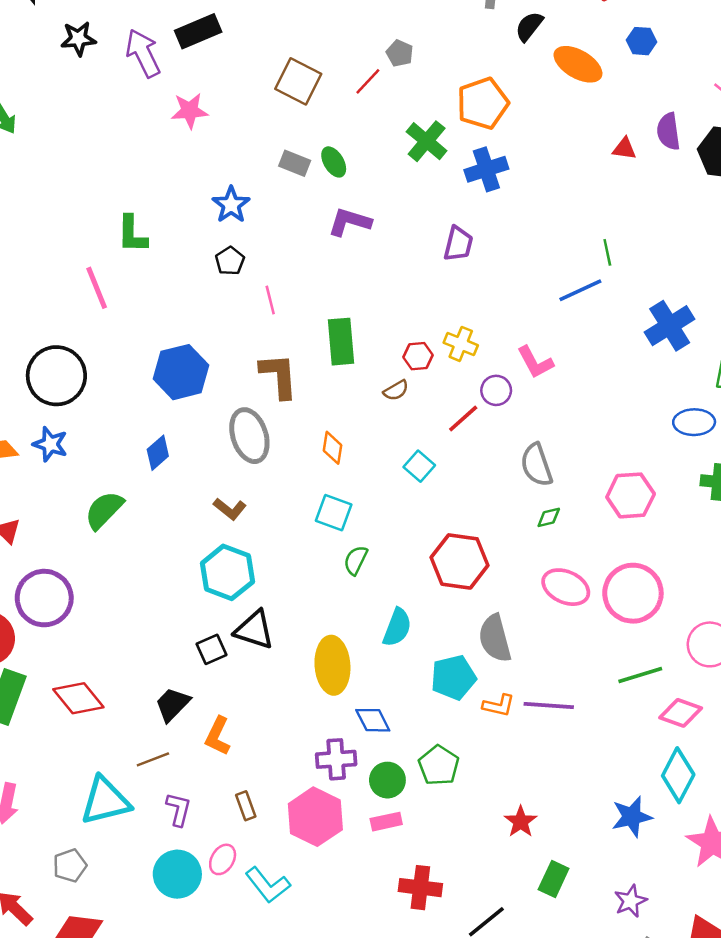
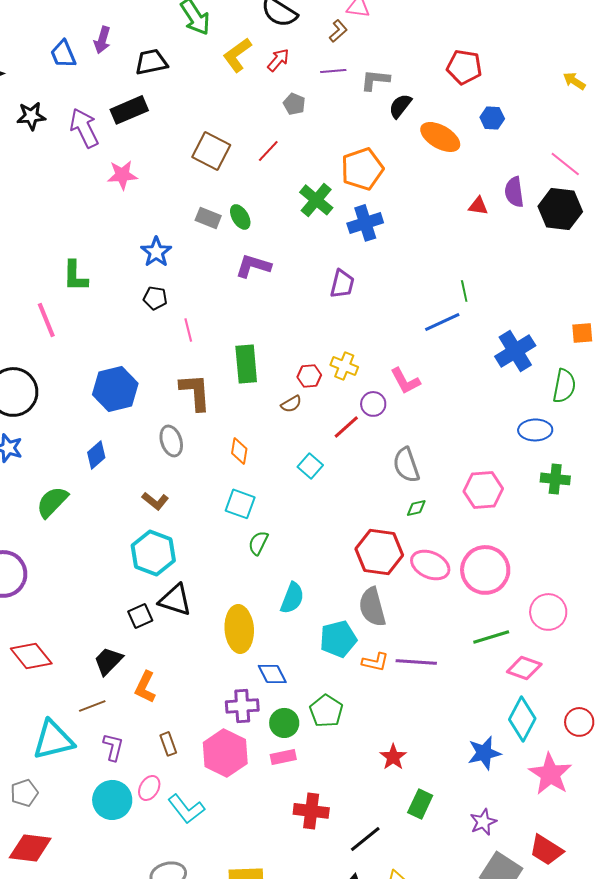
gray pentagon: (400, 53) -> (294, 104), moved
black pentagon: (230, 261) -> (155, 298), turned -30
gray ellipse: (249, 436) -> (171, 441), size x0.7
red hexagon: (460, 561) -> (379, 552), moved

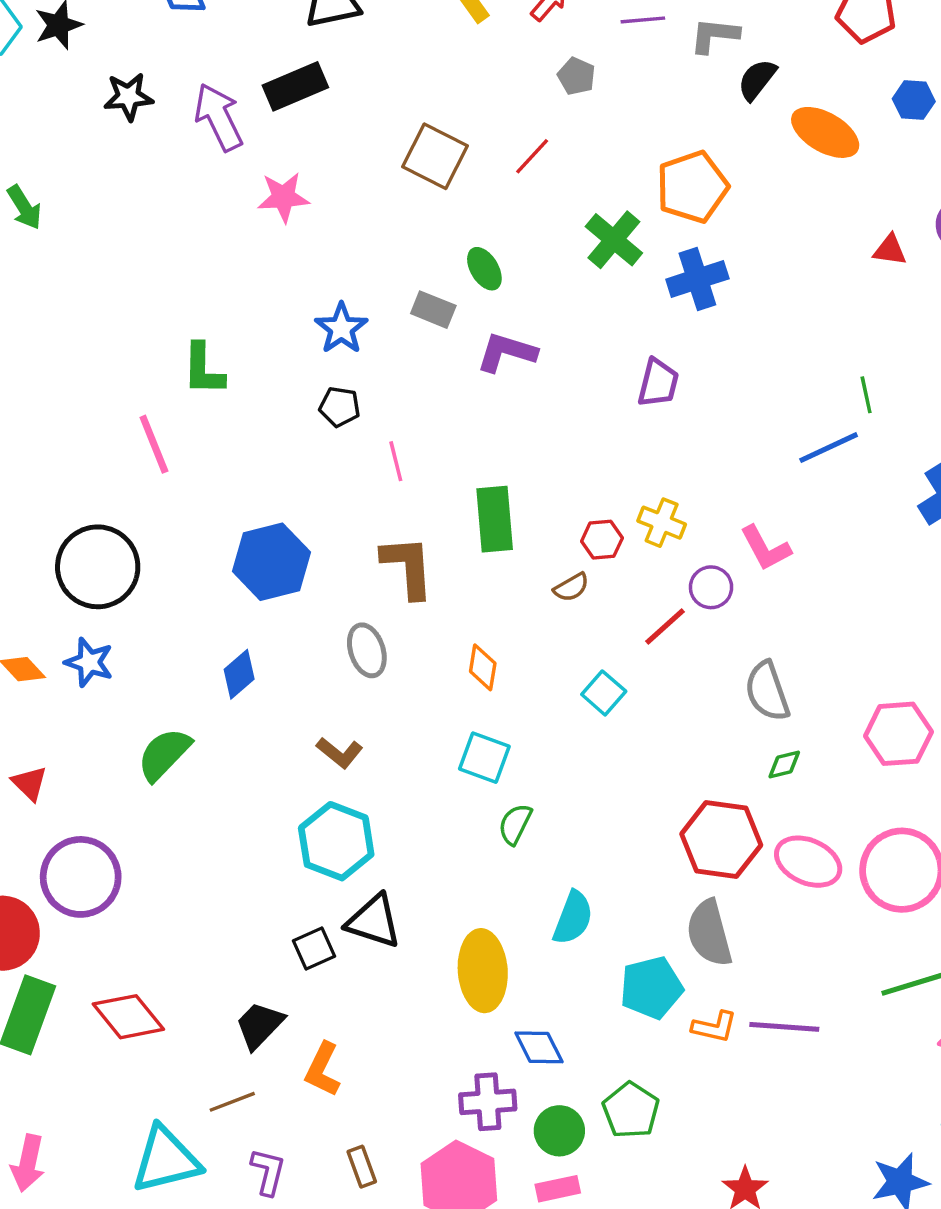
gray rectangle: (208, 218) -> (433, 310), moved

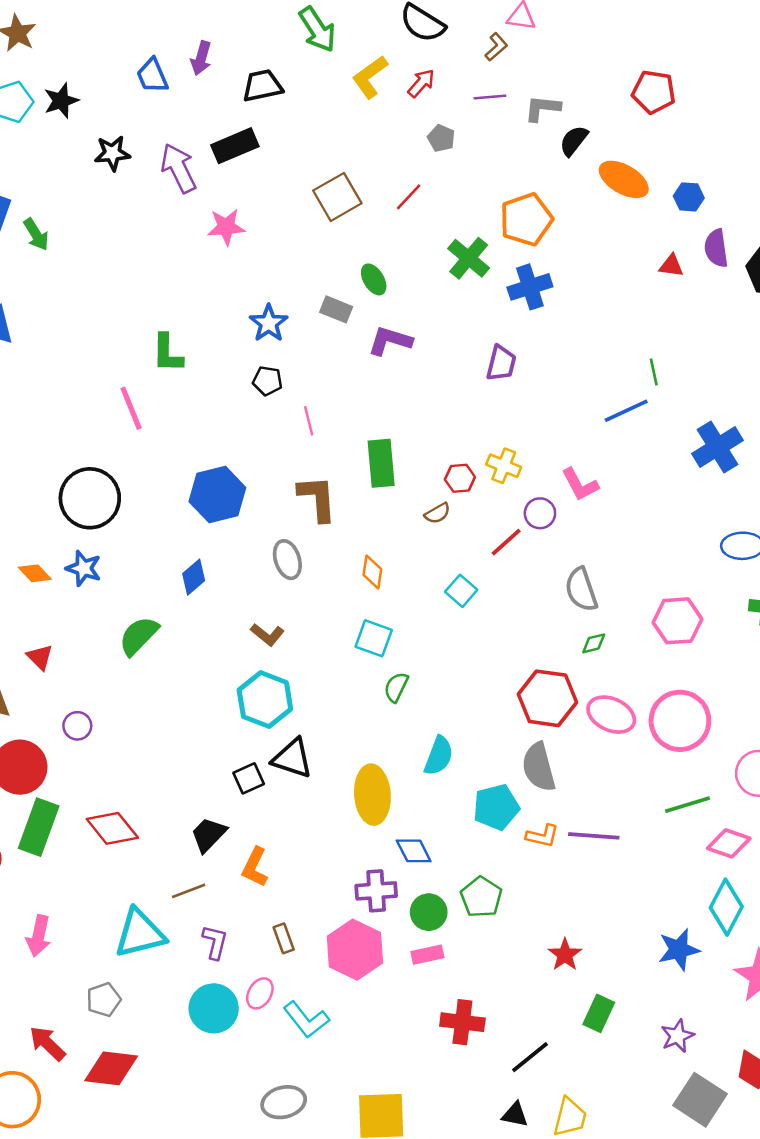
blue hexagon: (914, 100) -> (689, 197), moved
brown square: (435, 156) -> (337, 197), turned 33
purple circle: (81, 877) -> (77, 726), size x0.5

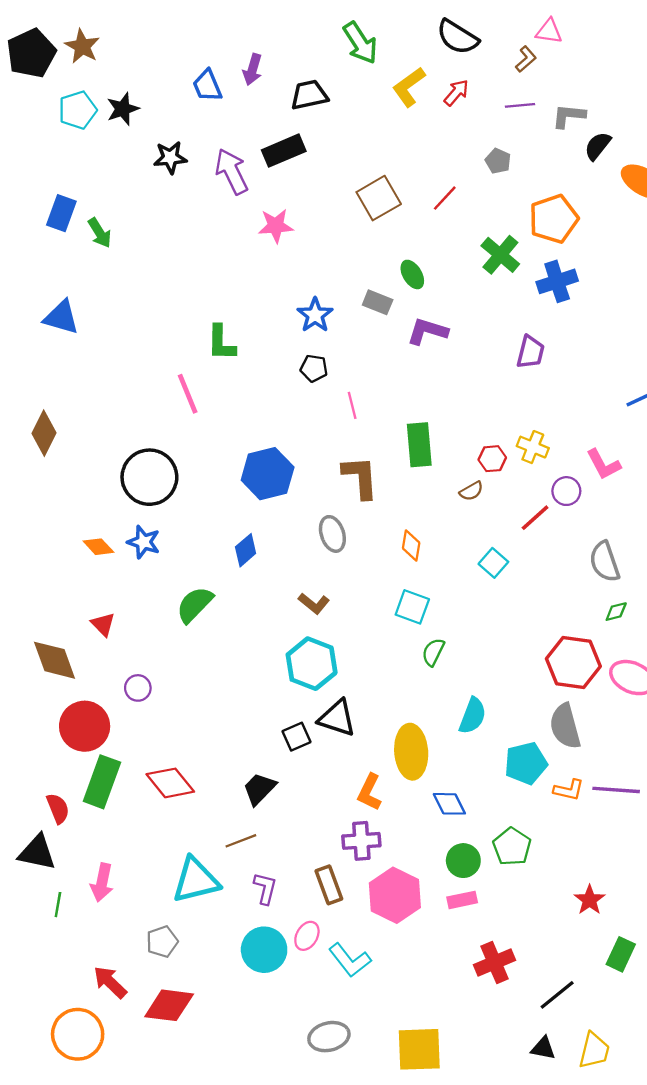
gray pentagon: (441, 138) -> (498, 161), moved
orange L-shape: (255, 867) -> (369, 792), moved
purple cross: (376, 891) -> (361, 841), moved
brown rectangle: (284, 938) -> (329, 885), size x1.4
red cross: (462, 1022) -> (495, 962), turned -30

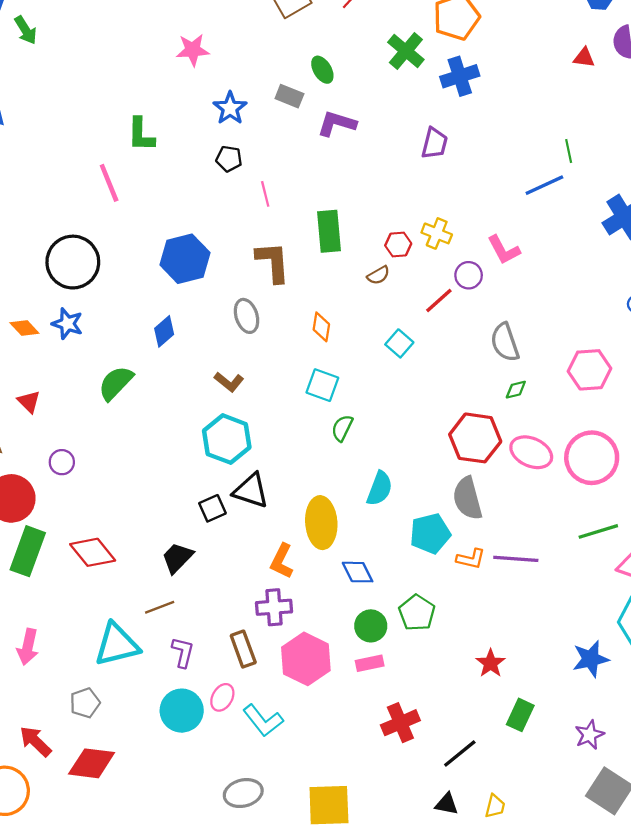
pink star: (276, 226) -> (193, 50), moved
yellow trapezoid: (594, 1050) -> (495, 806), size x0.7

